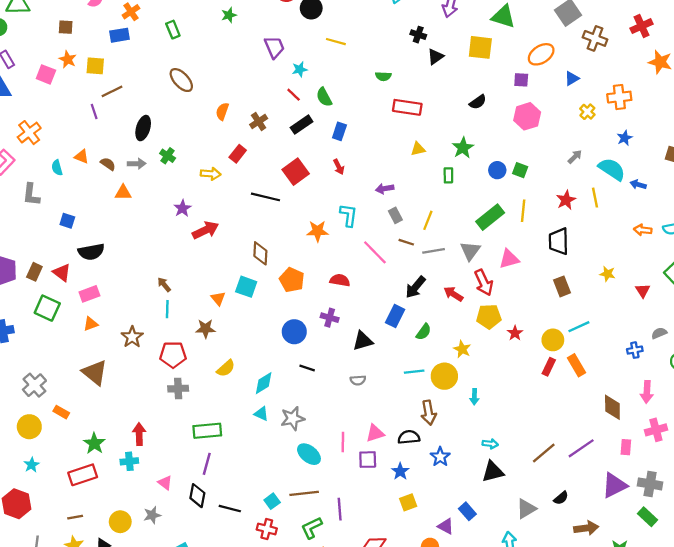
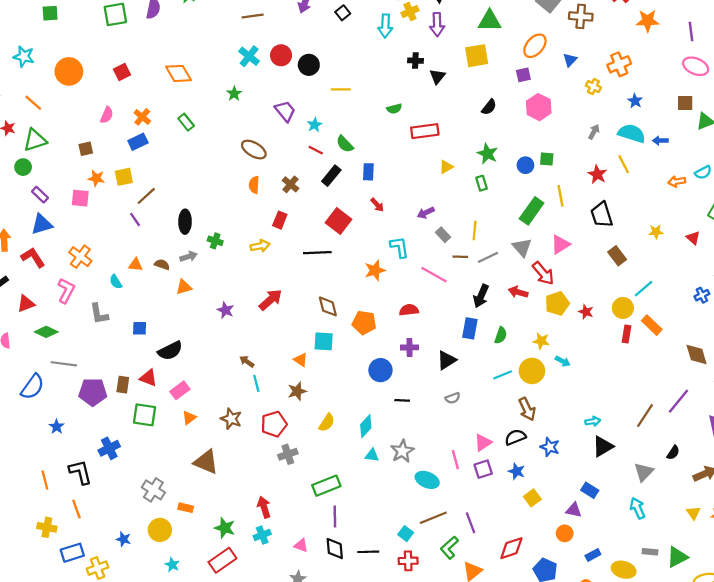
brown ellipse: (181, 80) -> (254, 150), moved
purple star: (182, 208) -> (226, 310), moved
cyan arrow: (474, 397) -> (563, 361), moved, turned -48

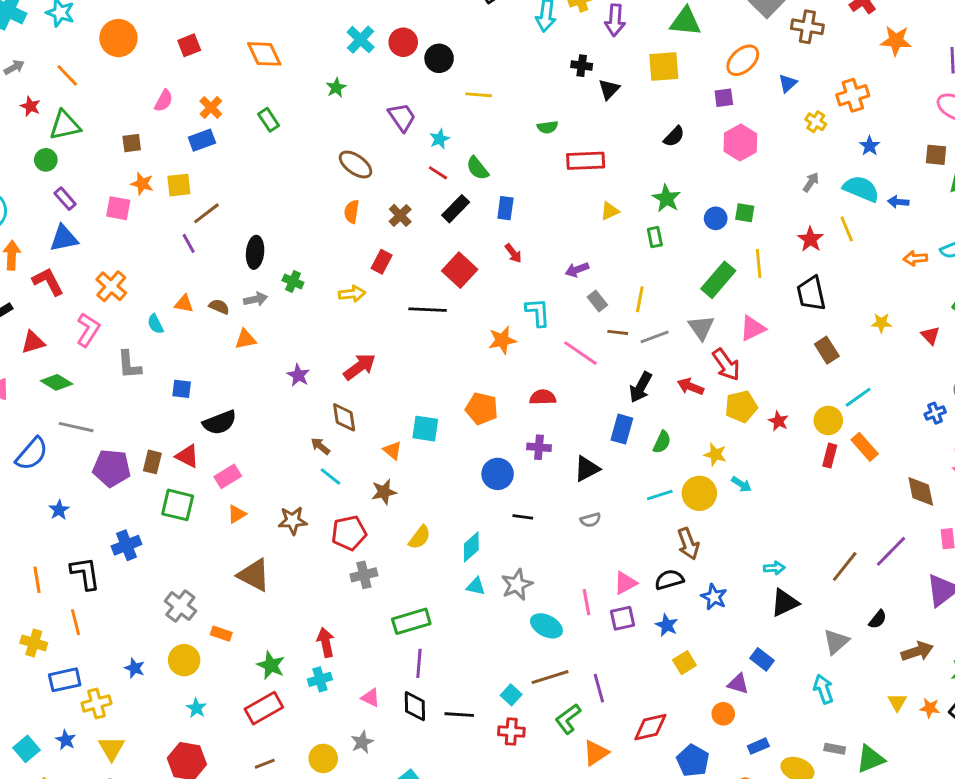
brown diamond: (328, 306) -> (344, 417), moved
cyan line: (256, 383) -> (330, 477), turned -42
brown star: (231, 419) -> (293, 521), turned -30

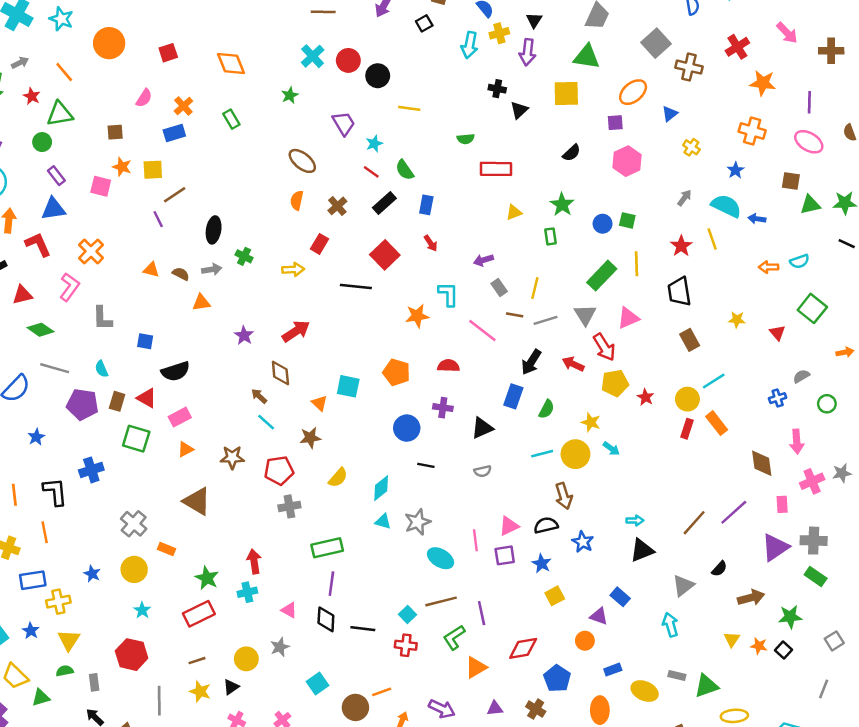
orange cross: (853, 95) -> (752, 131), moved, turned 30
cyan semicircle: (155, 324) -> (102, 369), moved

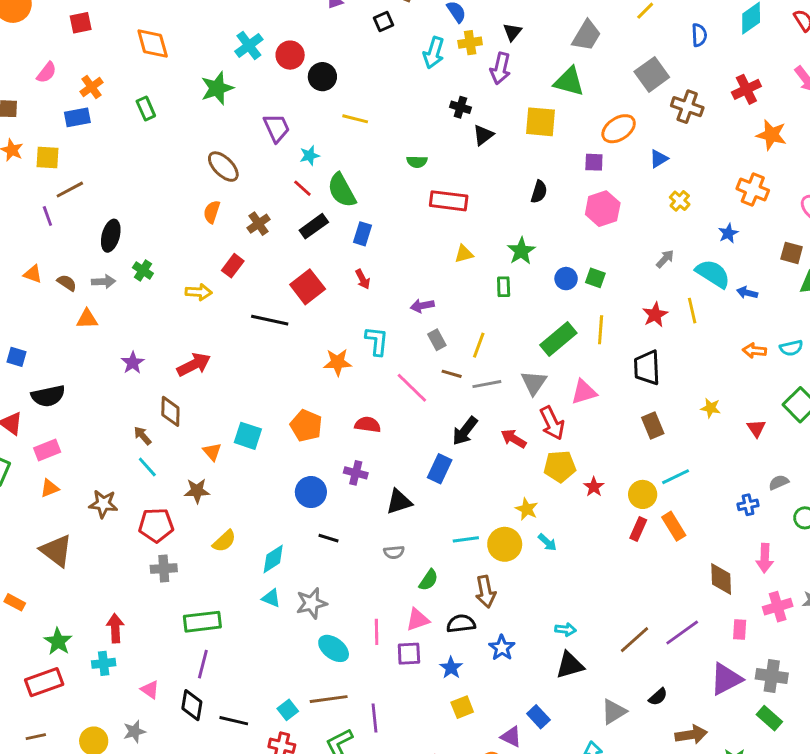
green star: (290, 95) -> (217, 88), size x1.6
black semicircle: (572, 153) -> (539, 192), turned -36
green semicircle: (405, 170) -> (342, 190), size x1.4
green semicircle: (547, 409) -> (428, 580), moved

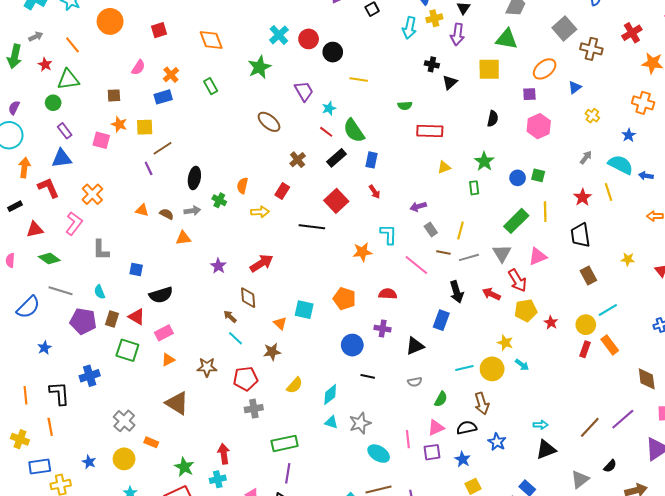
orange semicircle: (212, 212) -> (242, 186), moved
black arrow: (465, 431) -> (457, 292), turned -50

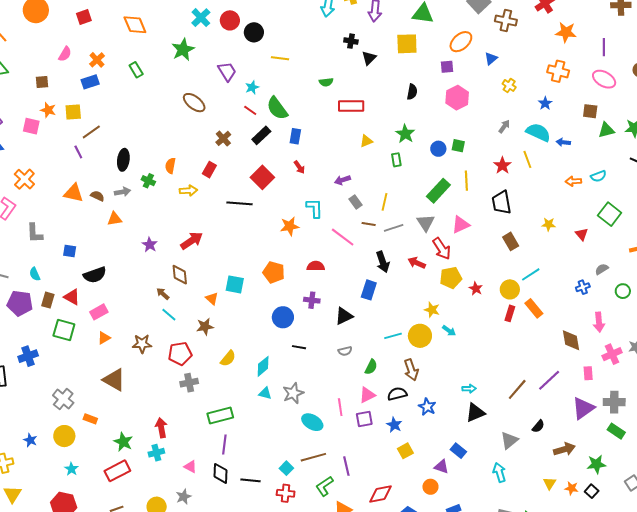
orange triangle: (142, 210) -> (73, 193), size x1.5

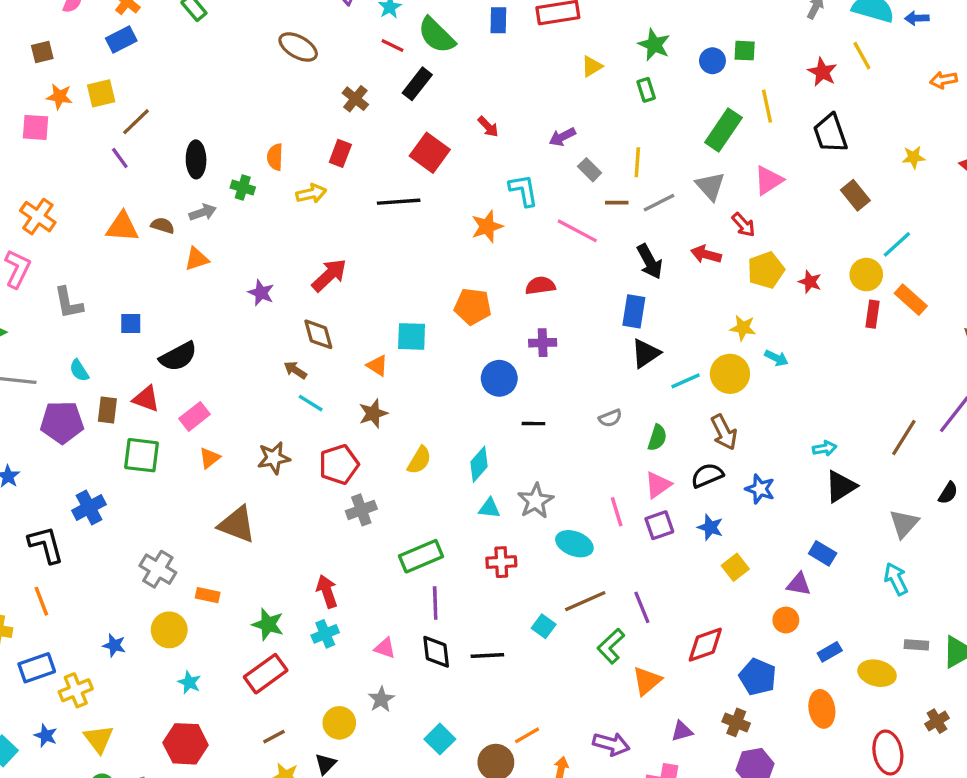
blue rectangle: (295, 136) -> (498, 20), moved
red arrow: (442, 249) -> (743, 225), size x0.7
black triangle: (344, 316) -> (646, 353), moved
red cross: (286, 493) -> (501, 562), moved

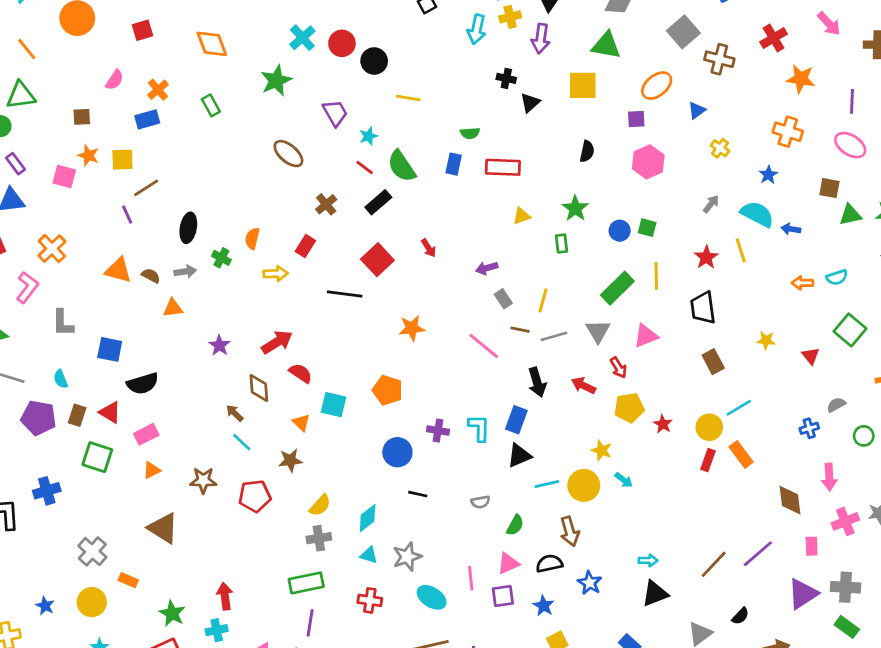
cyan L-shape: (524, 190) -> (479, 428), moved
red semicircle: (540, 286) -> (301, 373), moved, turned 30
blue square: (131, 323) -> (110, 349), size x1.4
gray cross: (361, 510) -> (319, 538), moved

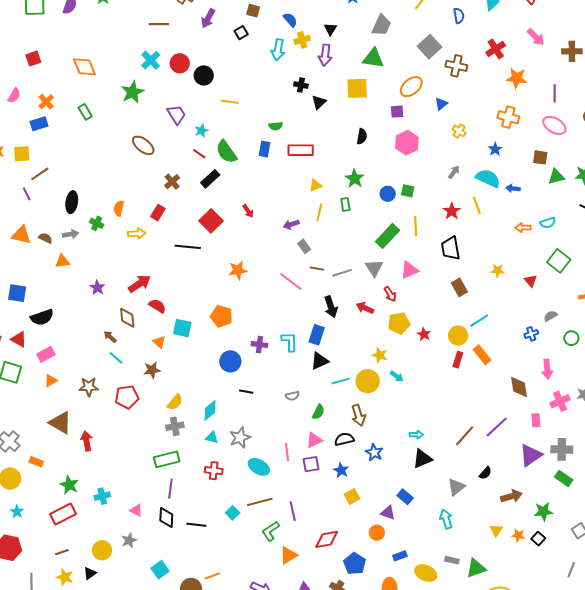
yellow line: (543, 300) -> (319, 212), moved
red arrow: (225, 596) -> (86, 441), moved

